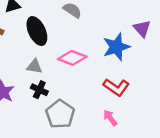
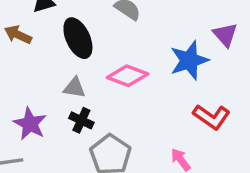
red L-shape: (116, 87) -> (211, 117), moved

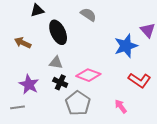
brown arrow: (18, 35) -> (23, 43), moved
pink diamond: (128, 76) -> (88, 75), moved

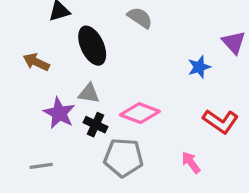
blue star: (126, 46) -> (199, 67), size x0.6
purple star: (29, 84) -> (59, 113), moved
gray pentagon: (78, 103) -> (123, 158), turned -30
gray line: (17, 107) -> (41, 166), moved

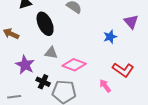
gray triangle: (89, 93) -> (51, 53), moved
black cross: (95, 125) -> (43, 82), moved
pink arrow: (191, 162) -> (105, 86), moved

